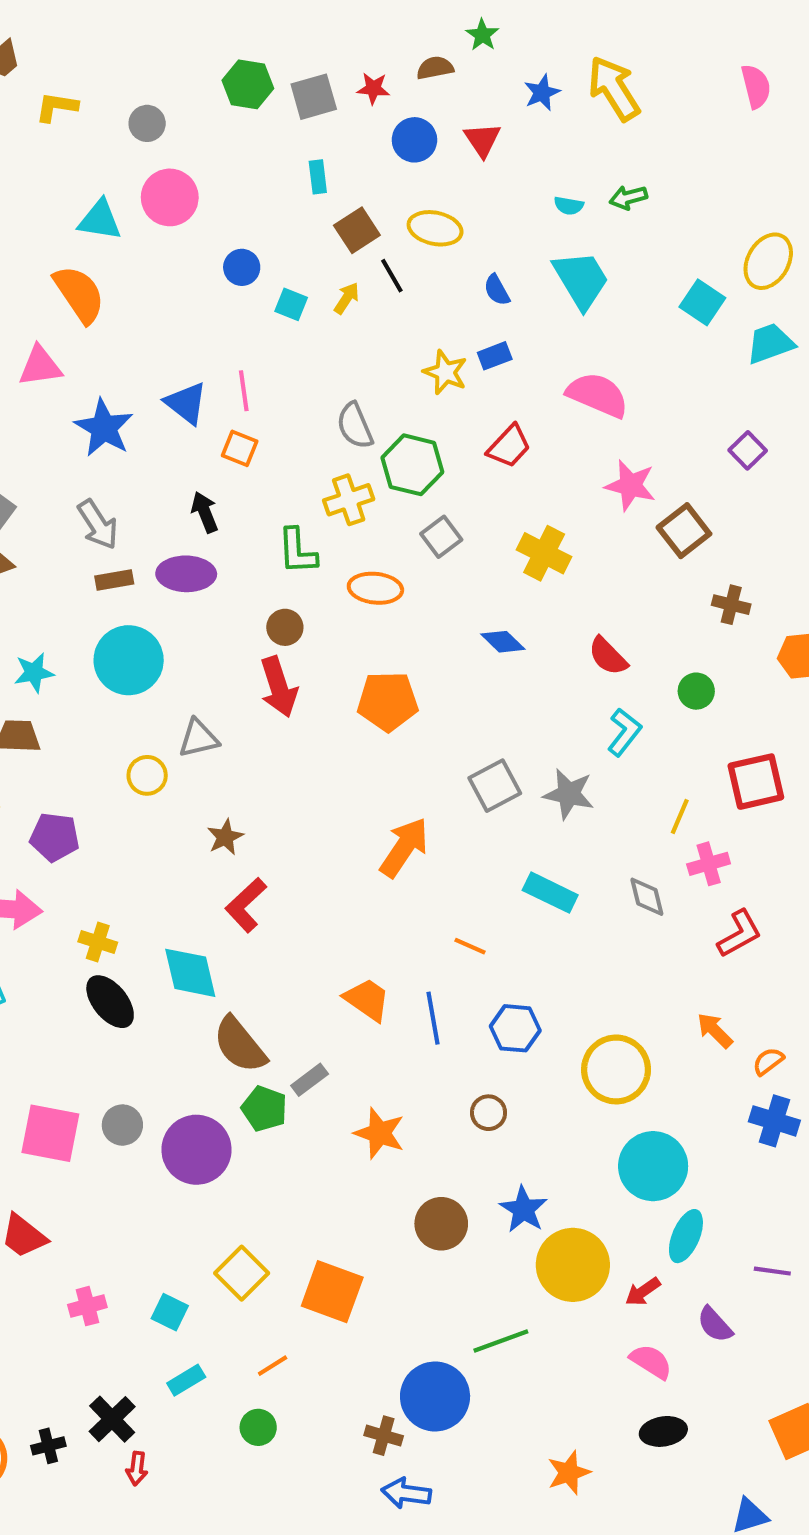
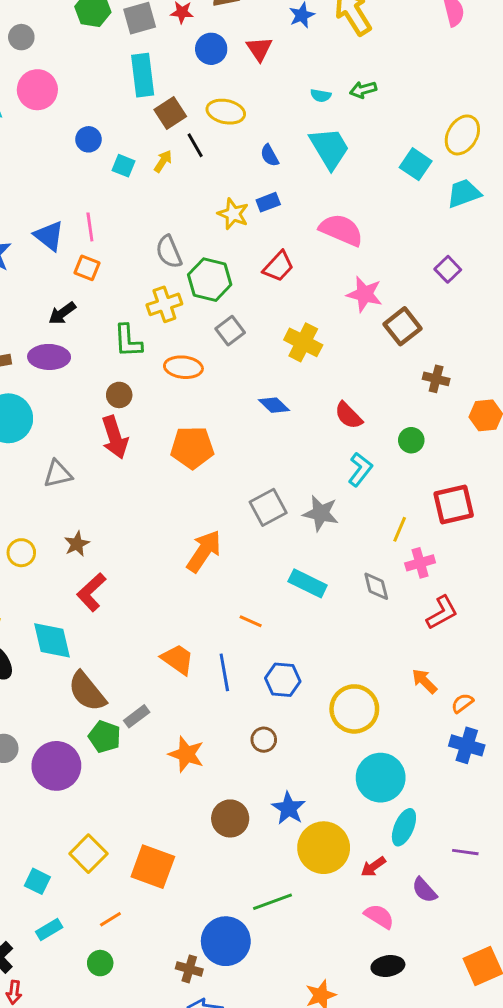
cyan rectangle: (318, 177) -> (143, 75), size x1.8
black arrow: (205, 512) -> (62, 313), turned -104
yellow circle: (147, 775) -> (21, 553), moved

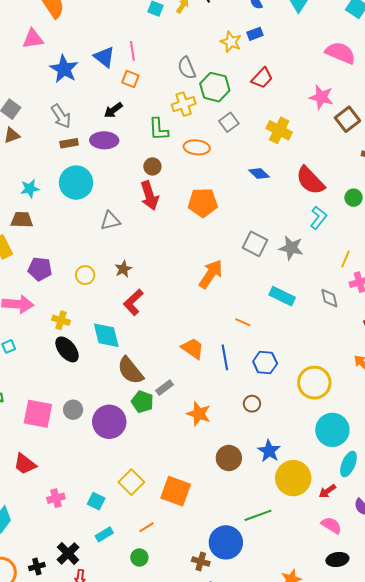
pink semicircle: (341, 230) -> (340, 53), moved
red semicircle: (348, 415) -> (310, 181), size x1.5
gray square: (268, 507) -> (255, 244), turned -35

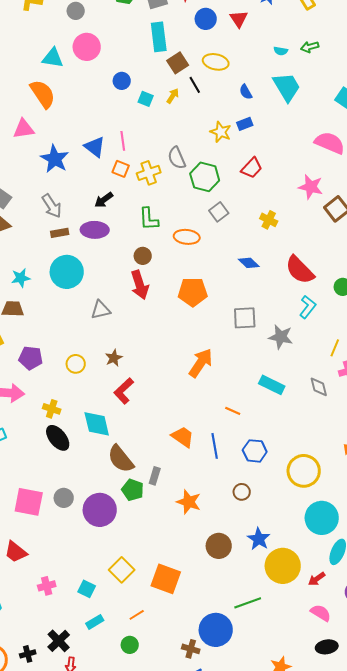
yellow cross: (184, 104) -> (149, 173), moved
yellow cross: (279, 130) -> (269, 220), size x0.7
gray square: (255, 244) -> (245, 318), moved, turned -30
gray rectangle: (165, 388) -> (155, 476), turned -36

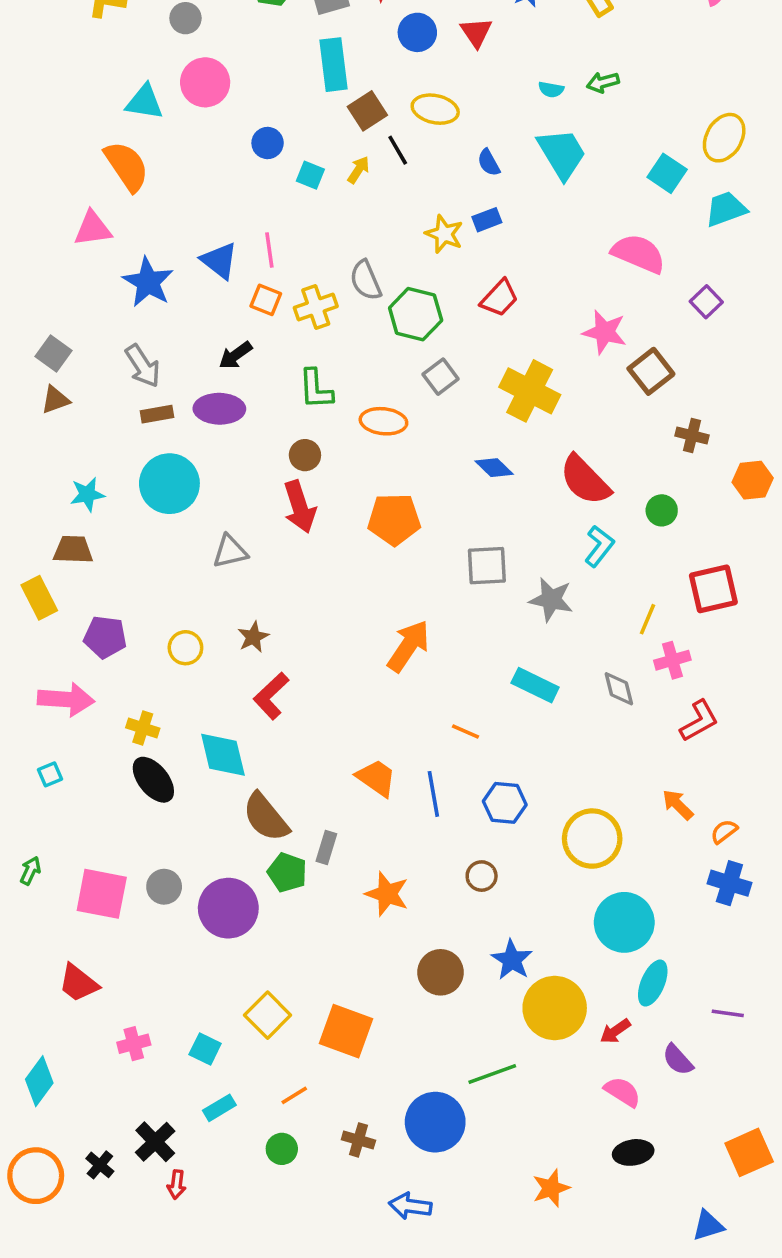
yellow cross: (269, 220) -> (530, 391), size x1.8
brown cross: (191, 649) -> (358, 1140), moved
black cross: (28, 654) -> (100, 1165), turned -35

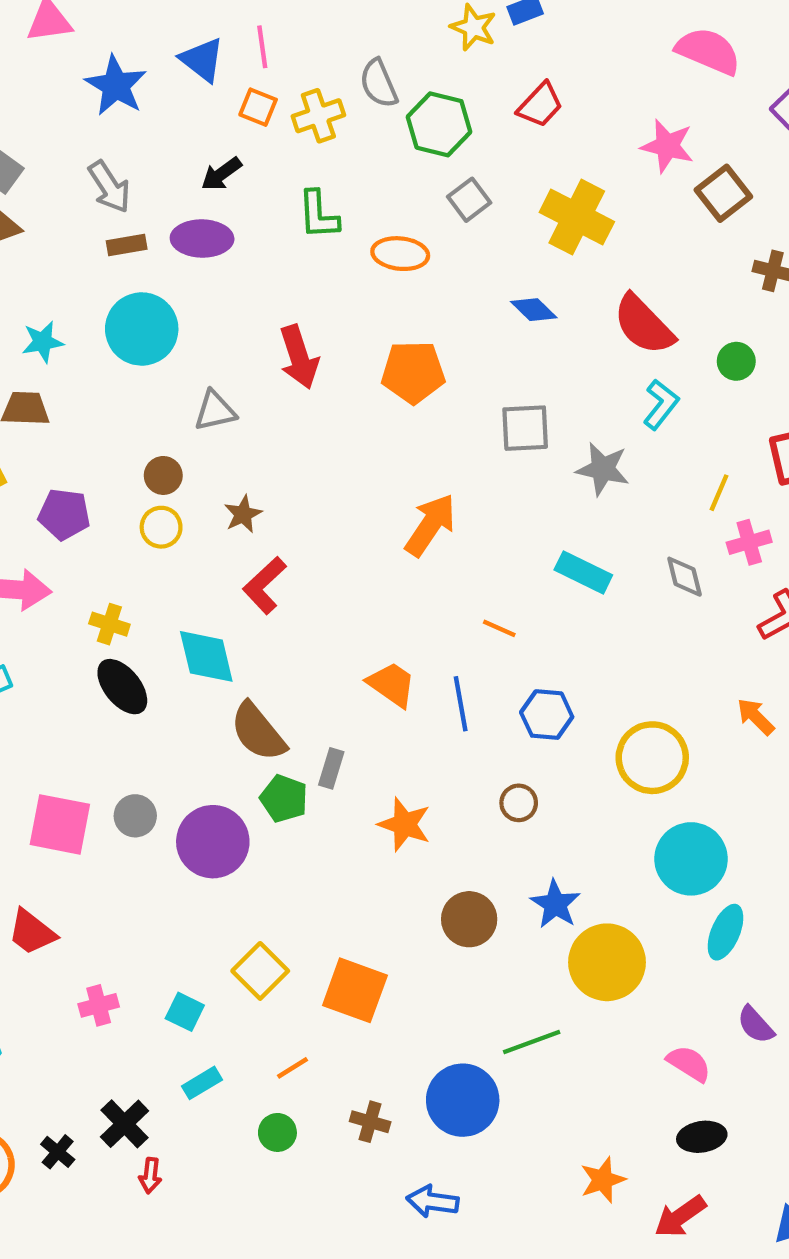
brown circle: (305, 455) -> (163, 475), moved
red arrow: (615, 1031) -> (680, 1216), moved, size x1.4

